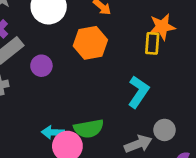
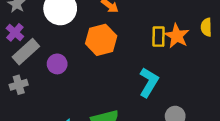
orange star: (162, 27) -> (177, 36), moved, turned -30

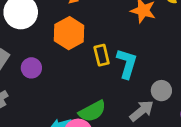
yellow rectangle: (159, 37) -> (102, 55), moved

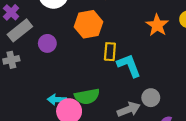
cyan L-shape: (127, 64) -> (129, 66), turned -56

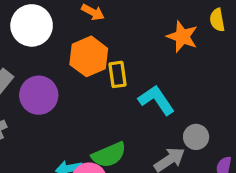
purple circle: (47, 43) -> (39, 95), size x1.5
yellow rectangle: (110, 52) -> (118, 74), moved

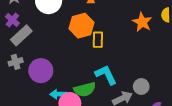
purple circle: (39, 95) -> (41, 71), moved
cyan L-shape: (156, 100) -> (106, 75), moved

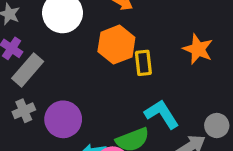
orange star: (142, 22) -> (198, 49), moved

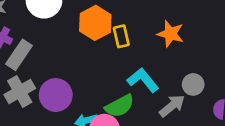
orange star: (198, 49) -> (171, 34), moved
gray cross: (24, 111) -> (20, 91), size x1.5

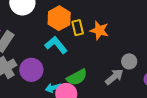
orange star: (171, 34) -> (99, 30), moved
cyan L-shape: (143, 80) -> (56, 45), moved

